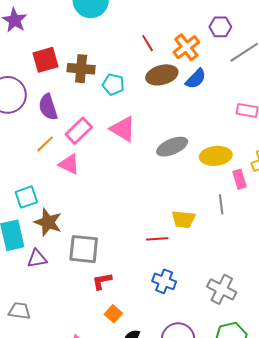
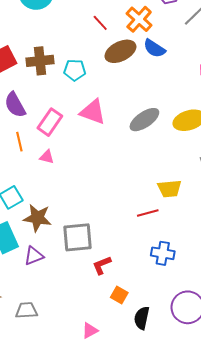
blue semicircle: (196, 79) -> (154, 48), turned 90
orange line: (45, 144) -> (19, 142), turned -48
pink triangle: (69, 164) -> (47, 157), size x0.7

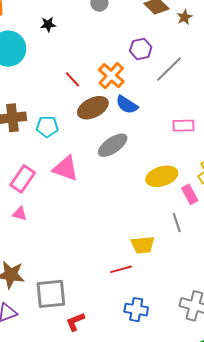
gray ellipse: (144, 120) -> (113, 145), moved

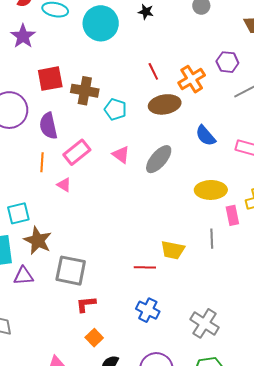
blue semicircle: (127, 105) -> (206, 136), moved
gray ellipse: (113, 145) -> (159, 159), moved, turned -32
pink triangle: (66, 168) -> (121, 155), size x0.7

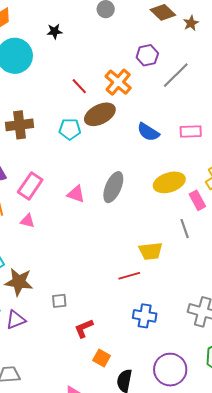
cyan pentagon: (115, 109) -> (70, 129), moved
pink triangle: (121, 155) -> (76, 194), moved
gray ellipse: (159, 159) -> (113, 187), moved
gray square: (71, 271) -> (59, 301), size x0.5

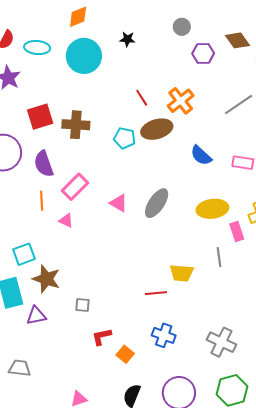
purple hexagon: (147, 55) -> (203, 53), moved
orange square: (102, 358) -> (125, 354), moved

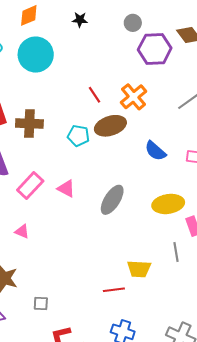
black star: (127, 39) -> (80, 20), moved
purple hexagon: (203, 53) -> (155, 49), size x1.5
pink triangle: (119, 203) -> (66, 189), moved
pink triangle: (66, 220) -> (22, 231), moved

